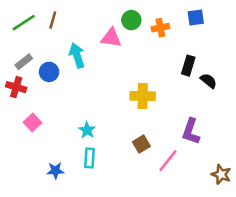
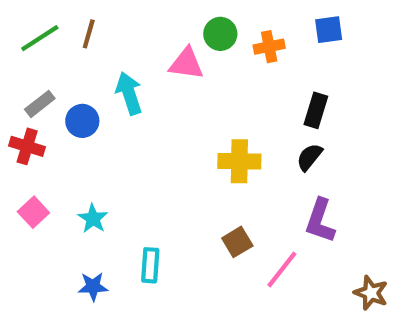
black semicircle: (208, 81) -> (309, 157), moved, turned -90
pink square: (33, 123) -> (33, 212), moved
cyan star: (87, 130) -> (93, 219), moved

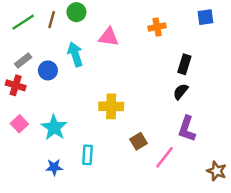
blue square: (329, 30) -> (205, 17), moved
green circle: (220, 34) -> (76, 12), moved
yellow cross: (239, 161) -> (111, 106), moved
cyan star: (93, 219) -> (54, 128), size x1.5

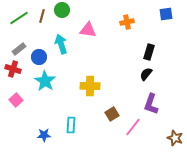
cyan star: (54, 128) -> (45, 81), moved

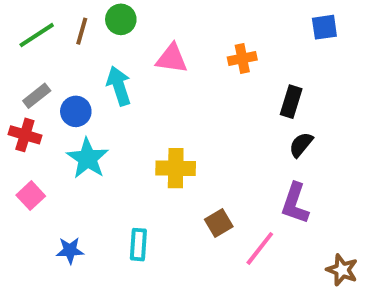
orange cross: (127, 22) -> (242, 59), moved
black semicircle: (146, 74) -> (301, 145), moved
blue star: (44, 135) -> (70, 250), moved

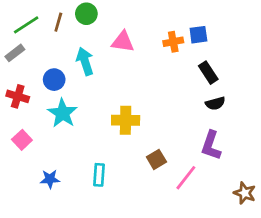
blue square: (324, 27) -> (198, 35), moved
gray rectangle: (37, 96) -> (15, 53), moved
black rectangle: (291, 102) -> (208, 73), turned -50
black semicircle: (301, 145) -> (215, 103), turned -144

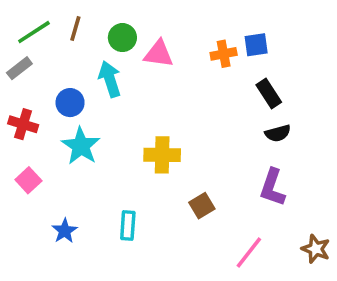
green circle: (86, 14) -> (122, 38), moved
pink line: (186, 178) -> (249, 253), moved
blue star: (50, 179) -> (65, 231), turned -30

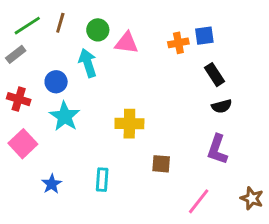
pink square: (28, 180) -> (23, 144), size x1.4
brown square: (202, 206) -> (161, 164), turned 36

